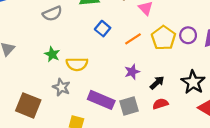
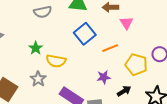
blue square: (103, 29) -> (85, 34), size x1.5
yellow pentagon: (163, 38) -> (136, 65), moved, turned -30

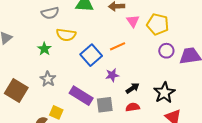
blue square: (85, 34) -> (91, 55), moved
yellow semicircle: (56, 61) -> (66, 35), moved
yellow pentagon: (136, 65) -> (158, 24), moved

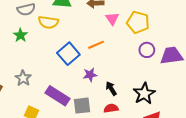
yellow semicircle: (66, 35) -> (48, 22), moved
green star: (44, 49) -> (20, 35), moved
black arrow: (133, 88) -> (111, 89), turned -88

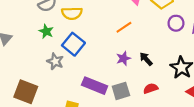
blue square: (68, 54) -> (73, 44), moved
gray star: (23, 78) -> (55, 61), moved
black arrow: (111, 89) -> (146, 59), moved

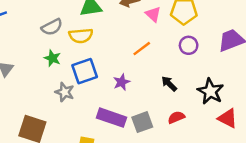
purple circle: (176, 23) -> (189, 45), moved
blue square: (73, 44) -> (85, 71), turned 35
purple star: (123, 58) -> (121, 82), moved

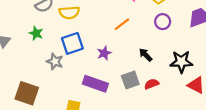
green star: (52, 58) -> (36, 33), moved
black star: (210, 91) -> (181, 62), turned -30
gray square: (142, 122) -> (130, 80), moved

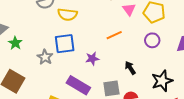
green star: (36, 33) -> (15, 43), moved
black star: (181, 62) -> (162, 81), turned -30

